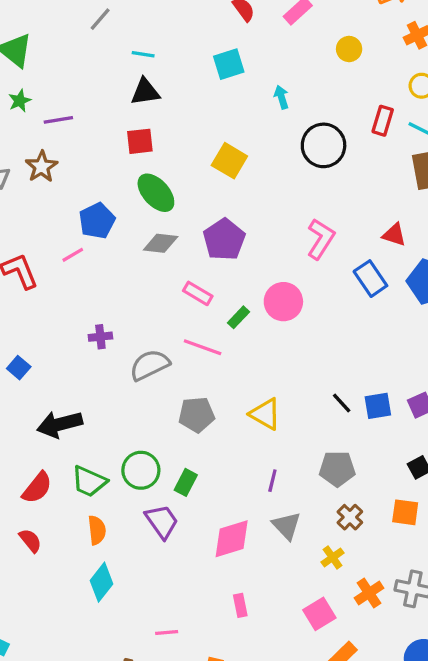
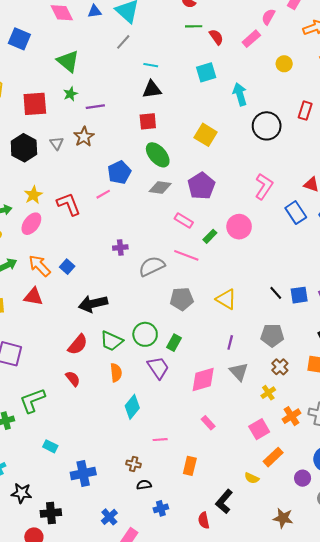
cyan arrow: (281, 97) -> (240, 94), size x1.5
cyan diamond: (101, 582) -> (132, 407), moved
pink rectangle: (240, 605) -> (208, 423), turned -32

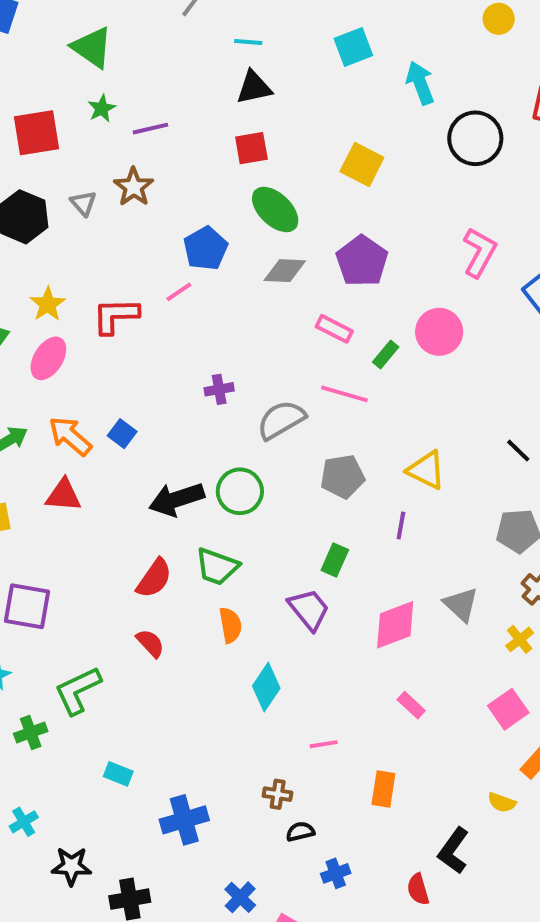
red L-shape: (69, 204) -> (115, 316), turned -65
green circle: (145, 334) -> (240, 491), moved
purple line: (230, 342) -> (401, 526), moved

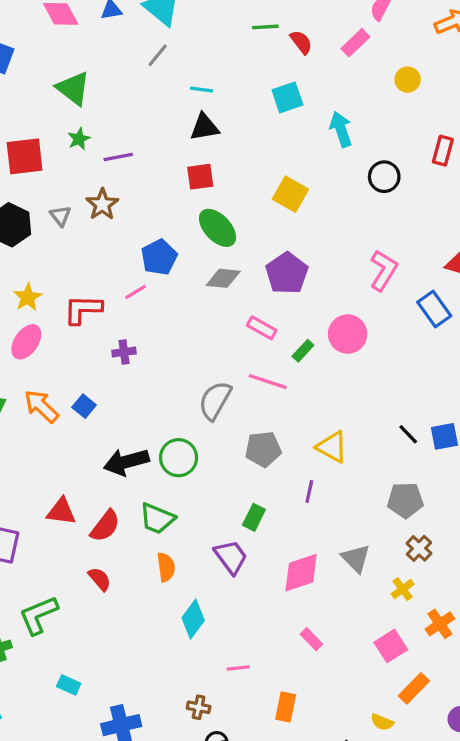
black circle: (475, 138) -> (384, 177), size x0.7
purple cross: (219, 389) -> (124, 352), moved
gray semicircle: (281, 420) -> (215, 401), turned -33
red triangle: (63, 495) -> (61, 511), moved

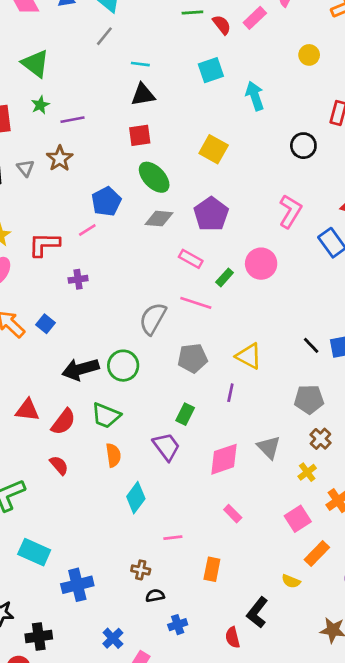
pink rectangle: (355, 43) -> (255, 18), moved
black circle: (384, 177) -> (303, 146), moved
cyan rectangle: (69, 685) -> (34, 552), size x1.6

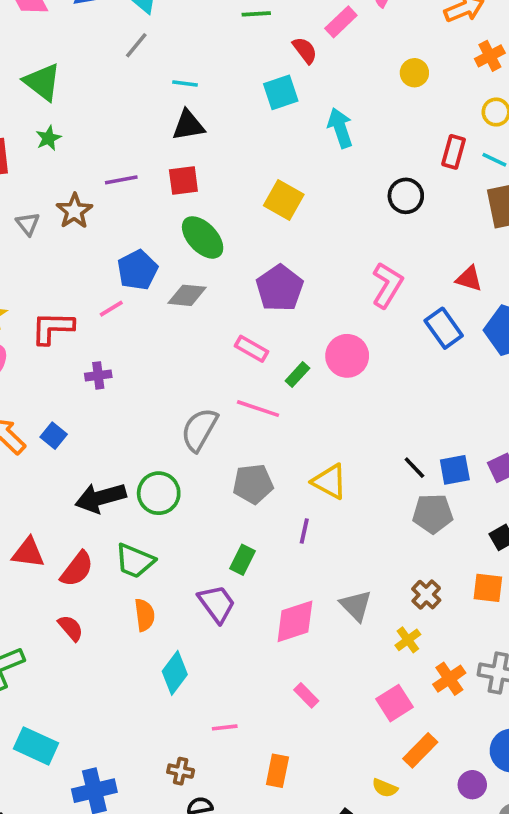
red semicircle: (222, 25) -> (305, 50), moved
purple line: (72, 120) -> (121, 180), moved
gray diamond: (159, 219) -> (187, 295), moved
gray pentagon: (309, 399) -> (433, 514), moved

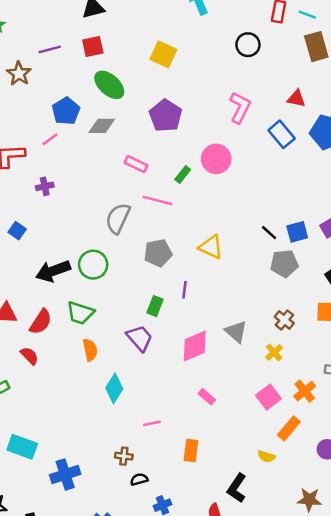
pink rectangle: (252, 349) -> (136, 164), moved
purple line: (304, 531) -> (184, 290), moved
red semicircle: (71, 628) -> (29, 356), moved
orange cross: (449, 679) -> (305, 391), moved

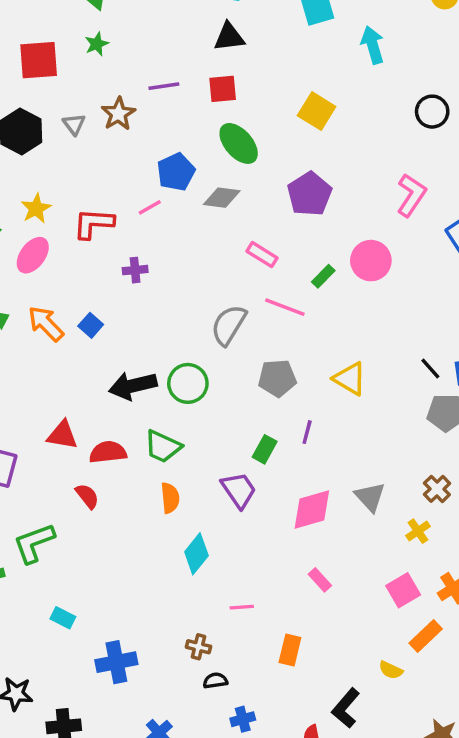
red semicircle: (41, 322) -> (108, 452), turned -136
cyan rectangle: (22, 447) -> (63, 618), size x0.6

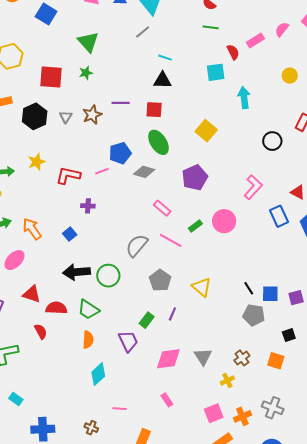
pink ellipse: (33, 255) -> (14, 260), moved
blue square: (91, 325) -> (70, 234), moved
gray pentagon: (277, 378) -> (160, 280), turned 30

